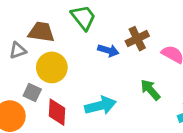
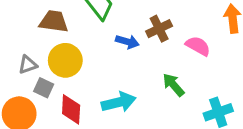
gray triangle: (18, 50) -> (28, 65), moved

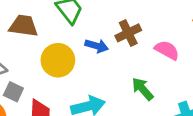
yellow circle: (65, 60) -> (58, 60), moved

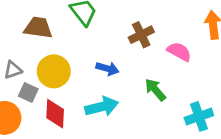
blue arrow: (97, 46) -> (107, 69), moved
yellow circle: (58, 60) -> (54, 71), moved

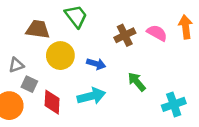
pink semicircle: (179, 52) -> (157, 33), moved
yellow circle: (54, 71) -> (60, 56), moved

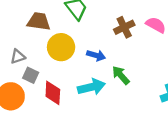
green arrow: (137, 82) -> (121, 75), moved

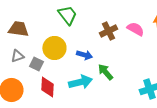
brown trapezoid: (39, 21) -> (18, 29), moved
gray square: (31, 75) -> (36, 64), moved

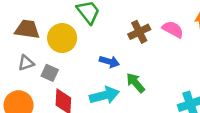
yellow circle: (54, 48) -> (62, 38), moved

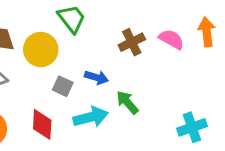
gray square: (50, 73) -> (63, 86), moved

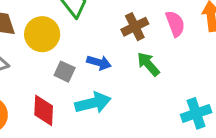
pink semicircle: (171, 39) -> (175, 24), turned 40
green arrow: (127, 102) -> (148, 64), moved

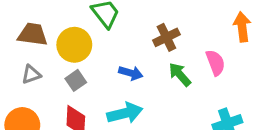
pink semicircle: (175, 24) -> (215, 63), moved
gray square: (65, 72) -> (76, 80), moved, turned 30

